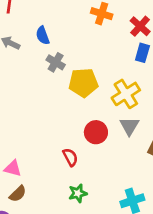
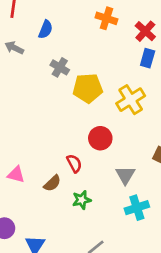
blue semicircle: (43, 35) -> (46, 29), moved, turned -138
gray triangle: (129, 126) -> (125, 175), moved
brown semicircle: (18, 194) -> (52, 183), moved

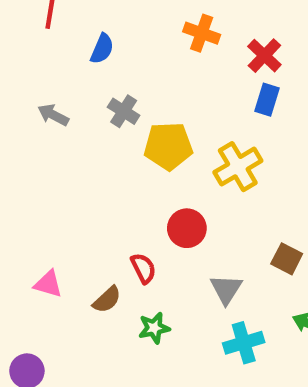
gray arrow: (14, 48) -> (53, 115), moved

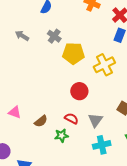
red semicircle: (143, 268) -> (71, 118), moved, turned -40

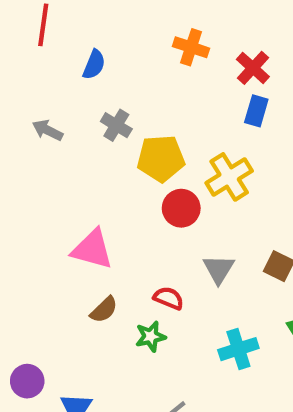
red circle: (79, 91) -> (181, 208), moved
pink triangle: (15, 112) -> (92, 249), moved, size x1.5
gray triangle: (95, 120) -> (219, 269), moved

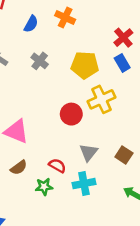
orange cross: (191, 47) -> (65, 18), moved
blue rectangle: (256, 111) -> (122, 63), turned -54
yellow pentagon: (161, 158) -> (85, 65), moved
cyan cross: (238, 349) -> (84, 184), moved

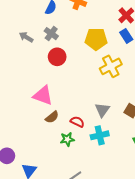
gray cross: (40, 61) -> (51, 34), moved
red circle: (71, 114) -> (57, 57), moved
brown semicircle: (19, 168) -> (52, 117), moved

